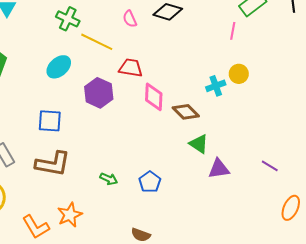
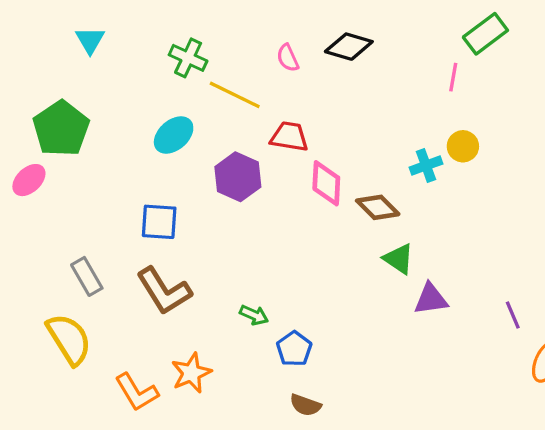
brown L-shape: (53, 164) -> (164, 291), turned 48
purple line: (270, 166) -> (513, 315), moved, turned 36
blue pentagon: (150, 182) -> (294, 349), moved

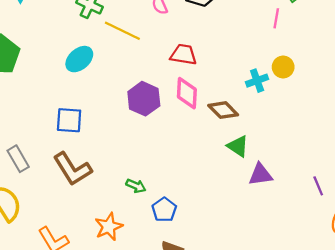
red trapezoid: (289, 137) -> (183, 55), moved
purple hexagon: (238, 177) -> (144, 99), moved
orange star: (191, 373) -> (109, 227), moved

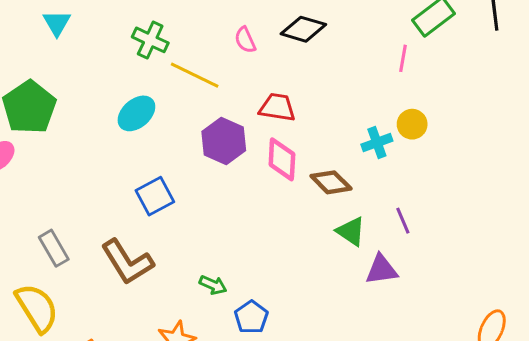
purple hexagon: (144, 99) -> (224, 141), moved
blue square: (69, 120) -> (155, 196), moved, turned -32
purple line: (318, 186) -> (403, 221), moved

